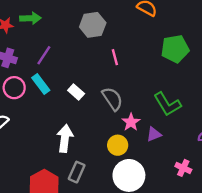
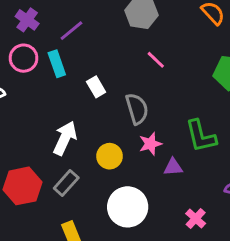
pink line: (115, 57) -> (156, 60), turned -49
yellow circle: (118, 145) -> (110, 156), moved

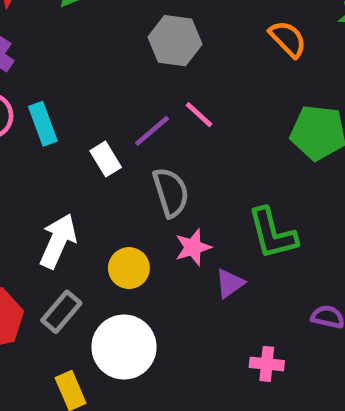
purple line: (71, 31) -> (152, 131), moved
purple triangle: (173, 167) -> (230, 283), turned -30
white circle: (128, 207) -> (124, 347), moved
pink cross: (196, 219) -> (267, 364), turned -36

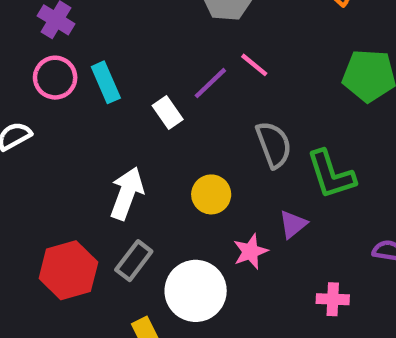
gray semicircle: (171, 192) -> (274, 145), moved
pink star: (193, 247) -> (250, 251), moved
yellow circle: (129, 268) -> (211, 194), moved

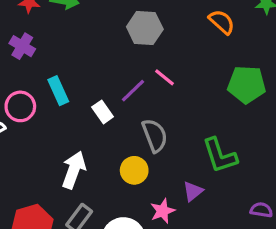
pink circle: (55, 78) -> (20, 106), moved
gray semicircle: (274, 145) -> (155, 135), moved

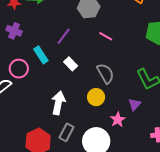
purple line: (133, 91) -> (64, 36), moved

